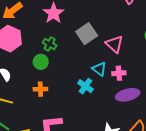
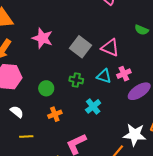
green cross: (50, 44) -> (76, 80), moved
cyan cross: (85, 86) -> (93, 106), moved, turned 35

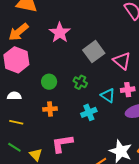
cyan triangle: (104, 76) -> (108, 95), moved
white semicircle: (17, 112) -> (14, 96), turned -56

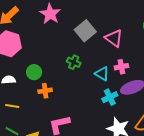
green circle: (49, 82) -> (34, 72), moved
cyan cross: (89, 112) -> (110, 97), moved

